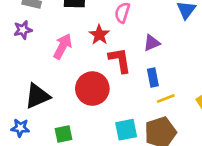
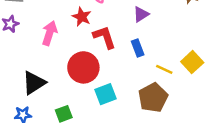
purple triangle: (152, 43) -> (141, 14), moved
yellow line: (166, 98) -> (164, 69), moved, turned 56
cyan square: (126, 130) -> (106, 94), moved

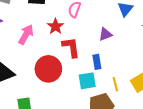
yellow line: (164, 69) -> (115, 84), turned 40
cyan square: (106, 94) -> (87, 81), moved

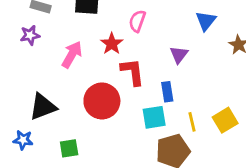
purple triangle: (105, 34) -> (179, 55), turned -32

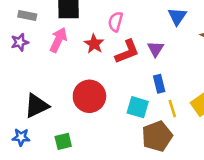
pink arrow: (72, 55) -> (58, 40), moved
red L-shape: (133, 72) -> (127, 52), moved, turned 80
blue rectangle: (167, 92) -> (159, 84), moved
cyan square: (154, 117) -> (138, 107), turned 30

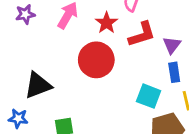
purple triangle: (155, 49) -> (172, 45), moved
red circle: (89, 96) -> (96, 60), moved

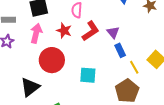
red circle: (96, 60) -> (52, 60), moved
cyan square: (149, 96) -> (88, 75), moved

